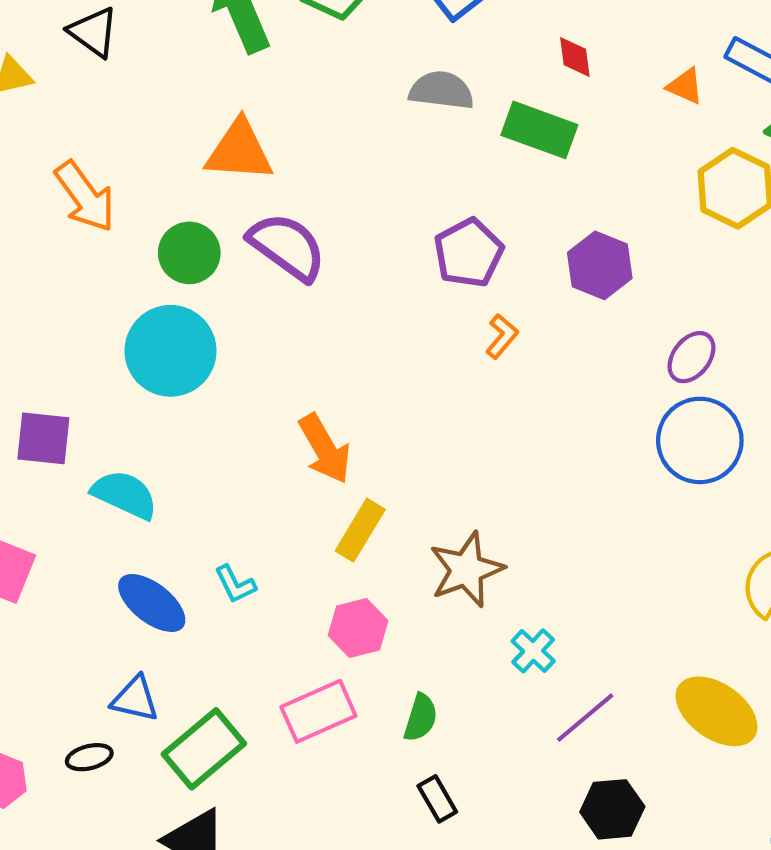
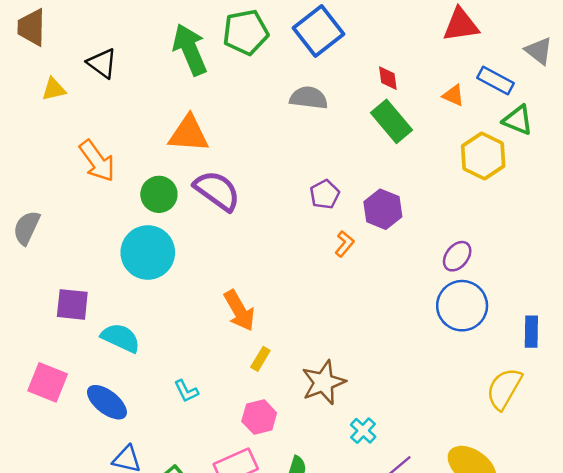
green rectangle: (539, 130) -> (392, 121), moved, turned 30
purple pentagon: (469, 253) -> (325, 194), size x0.7
purple hexagon: (600, 265) -> (383, 209), moved
yellow rectangle: (360, 530) -> (260, 359), size x0.7
blue ellipse: (152, 603) -> (107, 402), moved

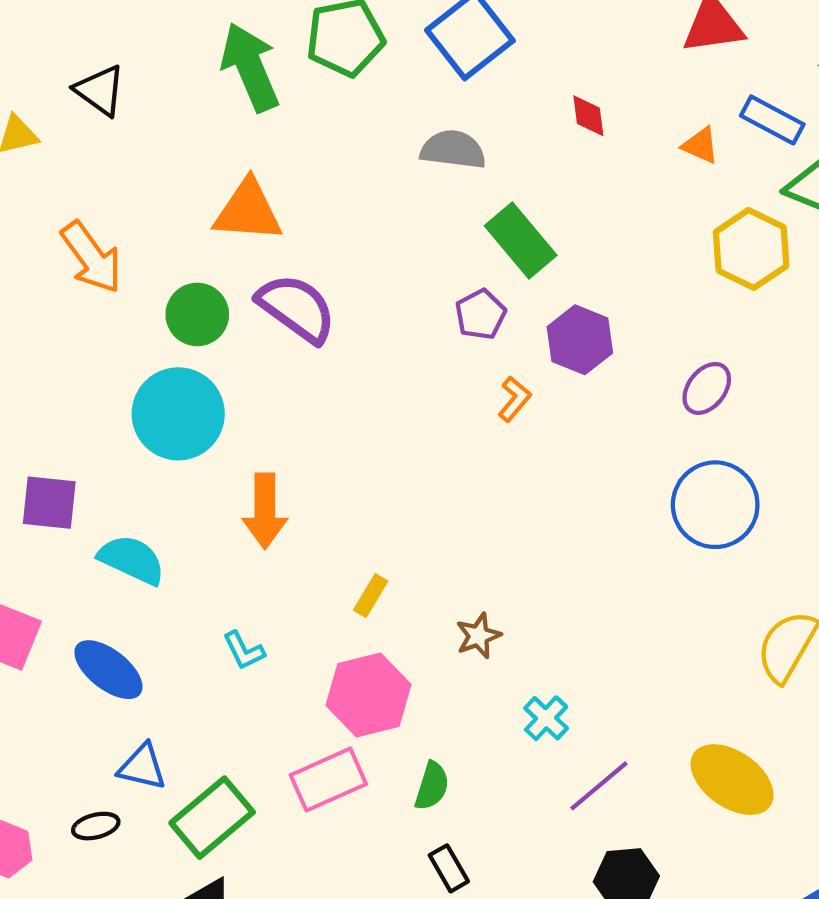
green rectangle: (392, 121) -> (521, 240), moved
purple ellipse: (457, 256) -> (707, 388), moved
orange arrow: (239, 311) -> (265, 511), moved, turned 30
brown star: (323, 382) -> (478, 636), size x0.6
pink hexagon: (259, 417) -> (368, 695), size x1.4

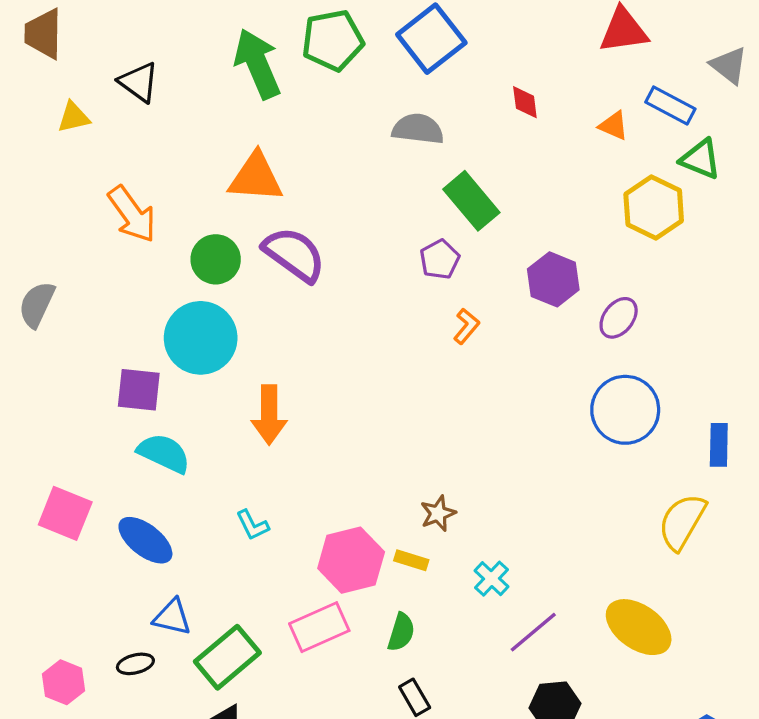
purple hexagon: (580, 340) -> (553, 279), moved
purple square: (49, 503) -> (139, 390), moved
yellow rectangle: (371, 596) -> (411, 560), moved, turned 76

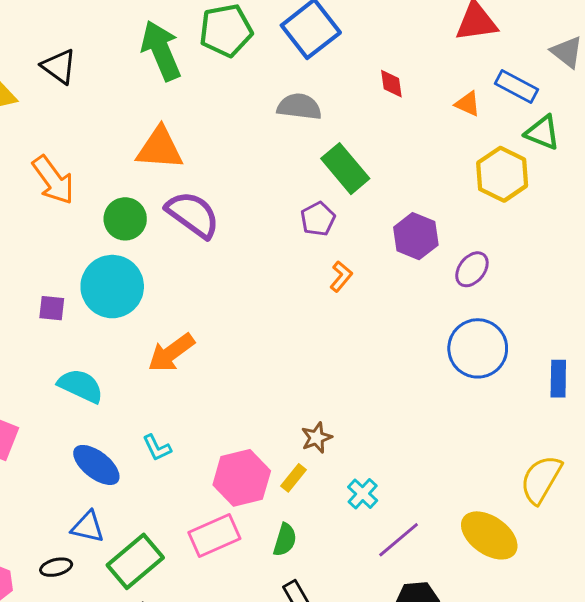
purple square: (139, 390) -> (52, 308), moved, size x0.7
orange arrow: (269, 415) -> (171, 353), turned 54
yellow semicircle: (682, 522) -> (541, 479), moved
blue ellipse: (145, 540) -> (96, 465), moved
yellow rectangle: (411, 560) -> (294, 478), turned -68

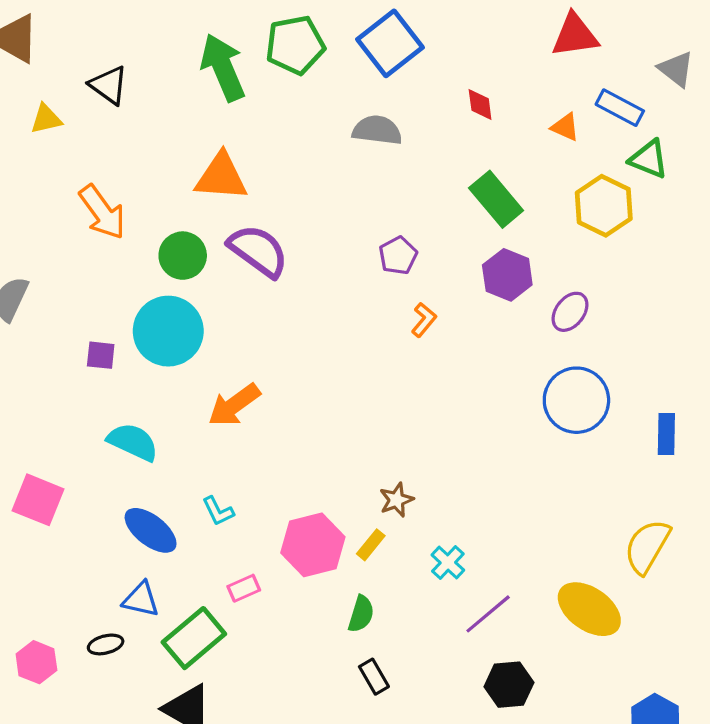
green rectangle: (345, 169) -> (496, 199), moved
pink rectangle: (214, 535) -> (244, 588), moved, size x0.6

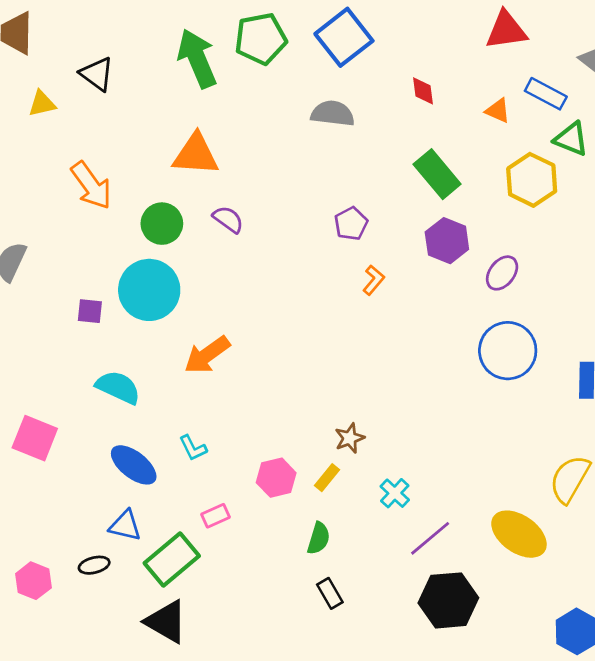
purple semicircle: (258, 251) -> (228, 219), size x0.6
pink hexagon: (313, 545) -> (276, 478), size x0.7
black hexagon: (509, 685) -> (448, 600), size x1.4

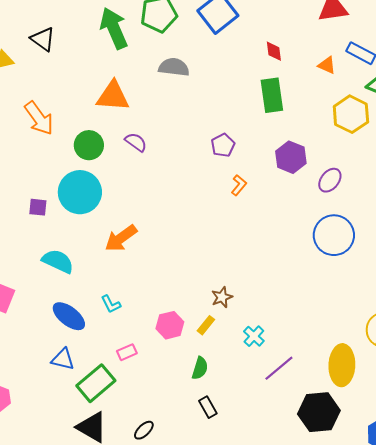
gray semicircle: (333, 113) -> (174, 67), moved
green rectangle: (437, 174) -> (272, 95), moved, turned 32
yellow ellipse: (519, 534) -> (342, 365), turned 57
black ellipse: (94, 565) -> (144, 430), moved, turned -30
black hexagon: (448, 600) -> (319, 412), moved

